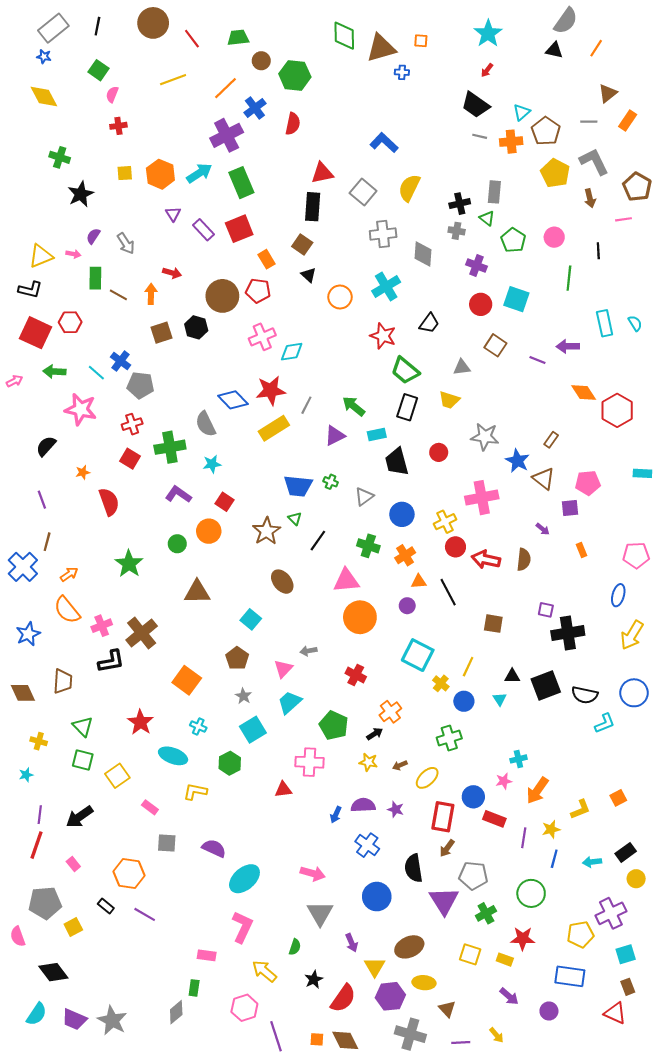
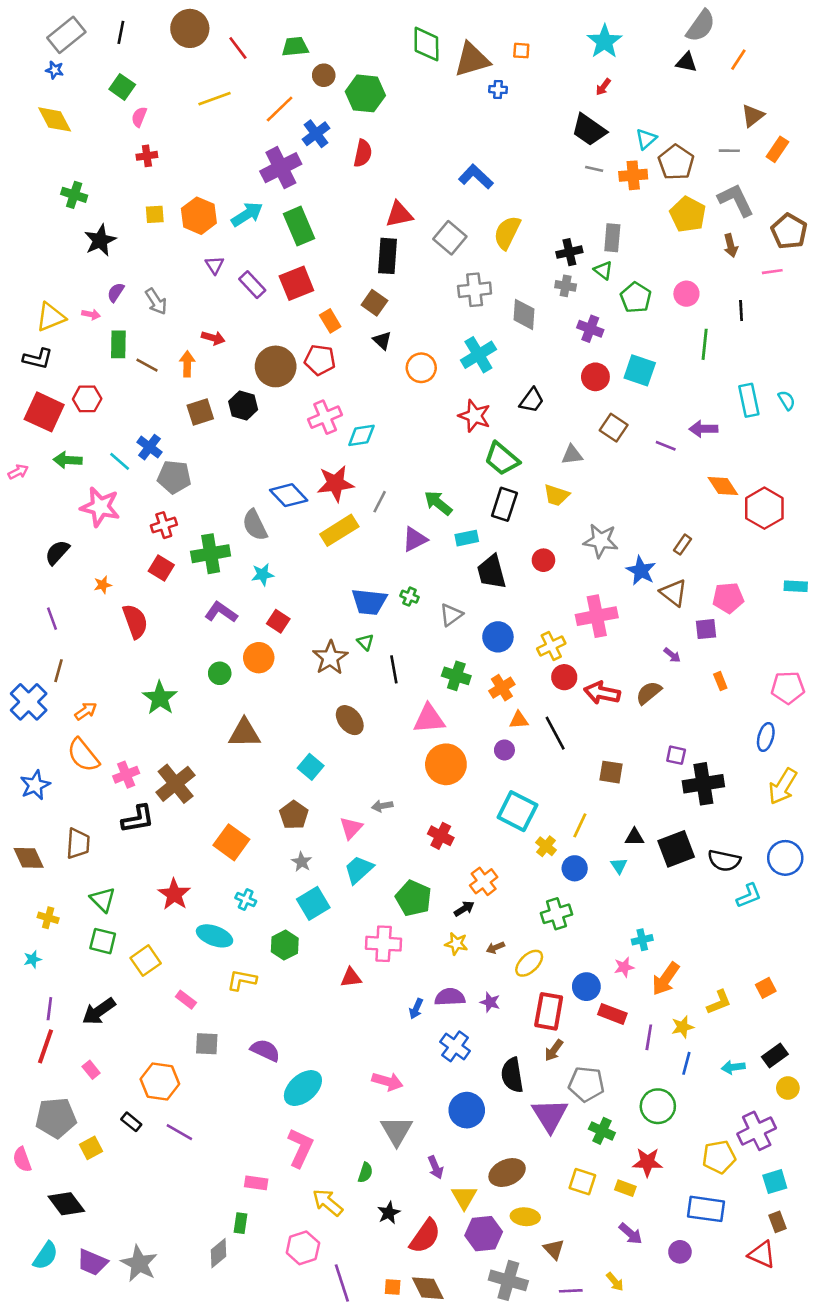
black line: (318, 541) -> (394, 669), turned -45
brown semicircle: (524, 559) -> (649, 693), turned -135
green cross: (486, 913) -> (602, 1131), turned -36

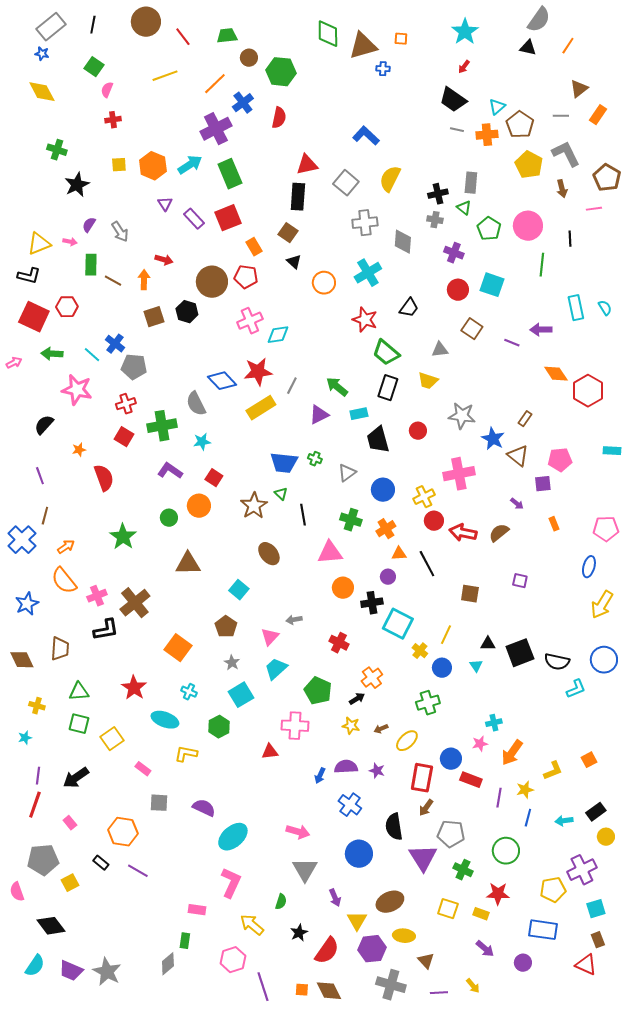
pink circle: (686, 294) -> (528, 226), size x1.5
orange circle: (446, 764) -> (343, 588), size x0.7
black cross: (703, 784) -> (372, 603), moved, size x0.7
green triangle: (103, 900) -> (79, 692), turned -50

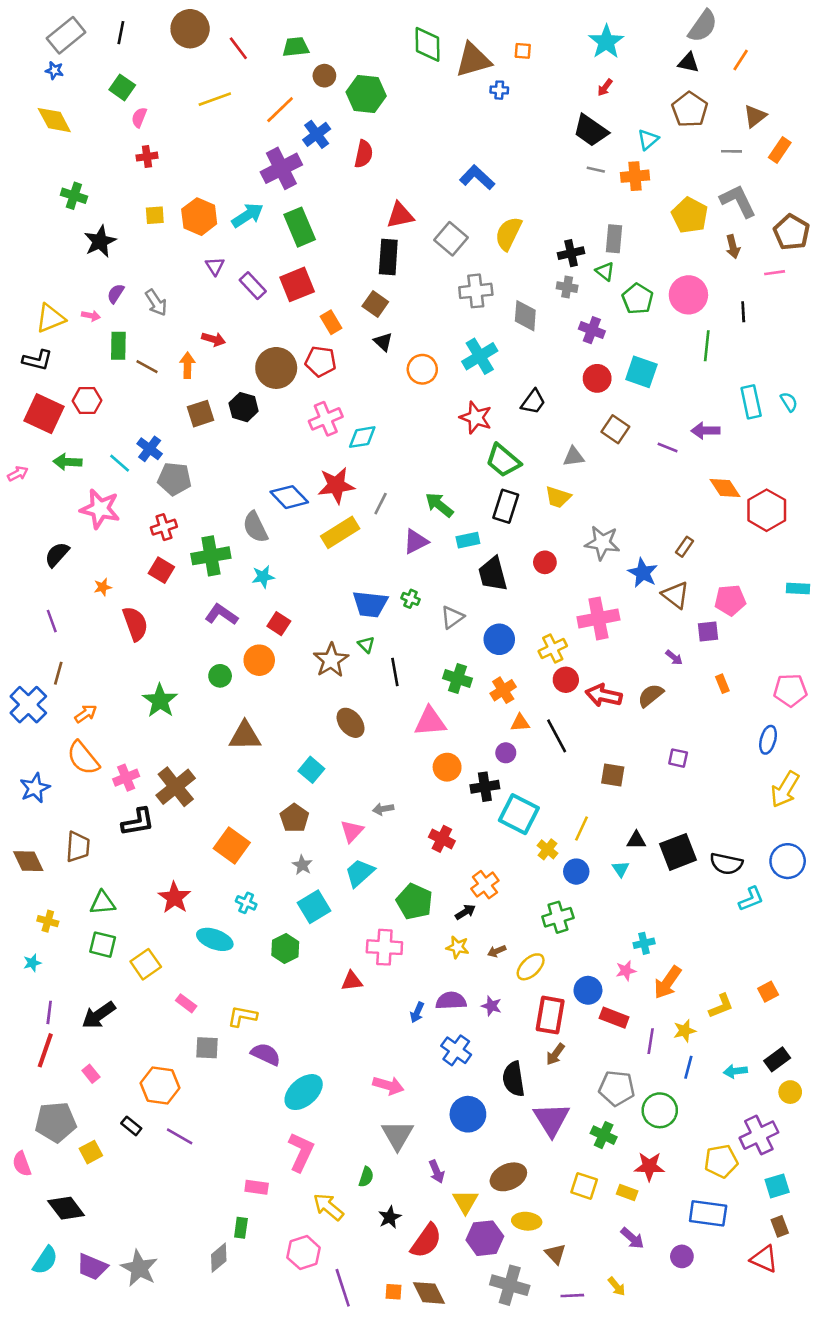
brown pentagon: (520, 125) -> (690, 110), moved
yellow L-shape: (186, 754) -> (242, 1016), moved
gray pentagon: (451, 834) -> (617, 1088), moved

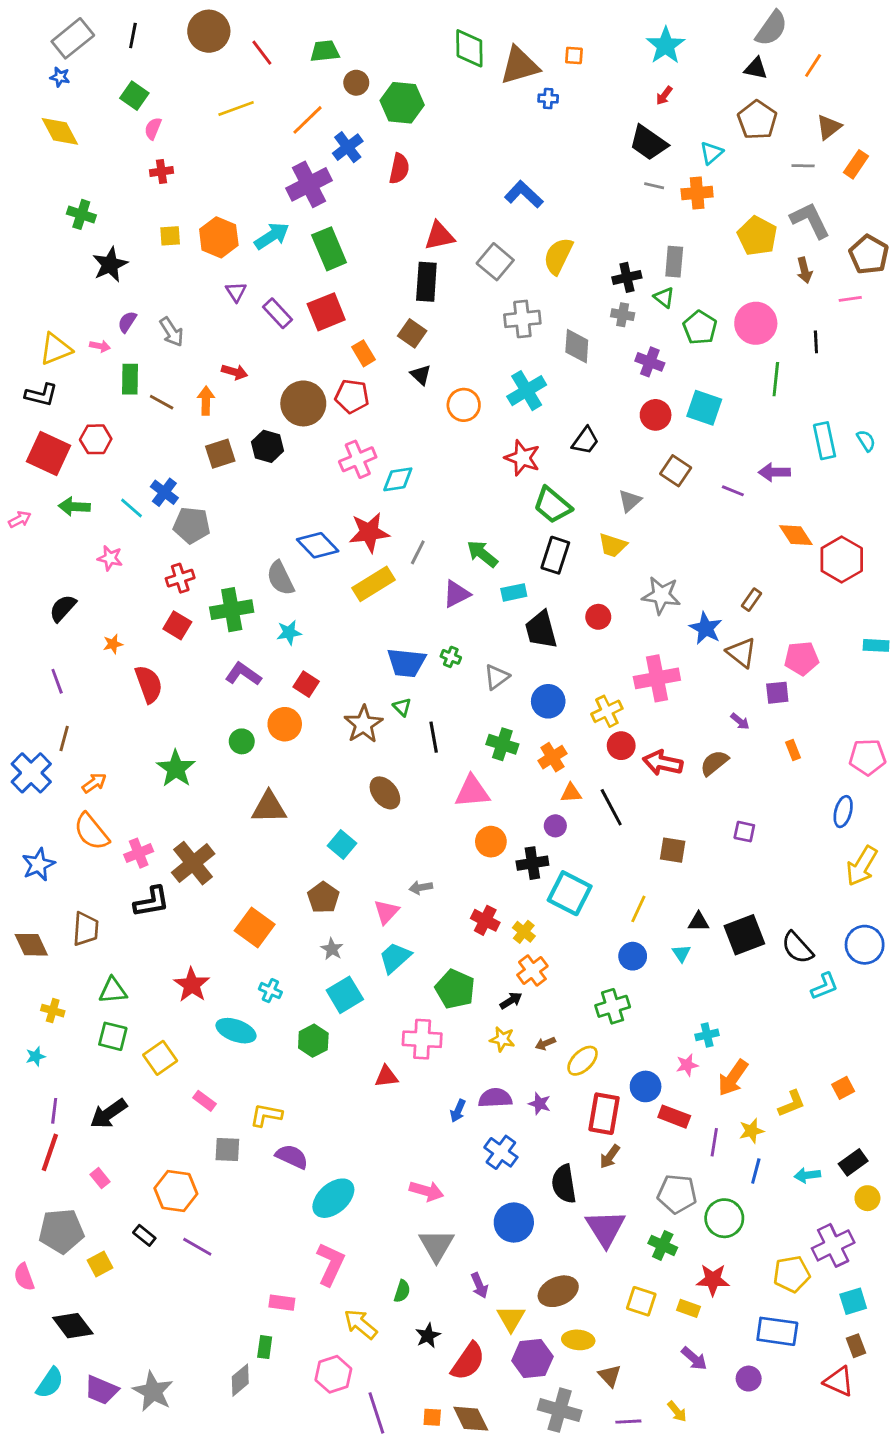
gray triangle: (574, 457) -> (630, 501), turned -35
pink star: (100, 509) -> (110, 558), size x0.6
yellow cross: (548, 849) -> (524, 932), moved
black semicircle: (726, 864) -> (797, 948), turned 36

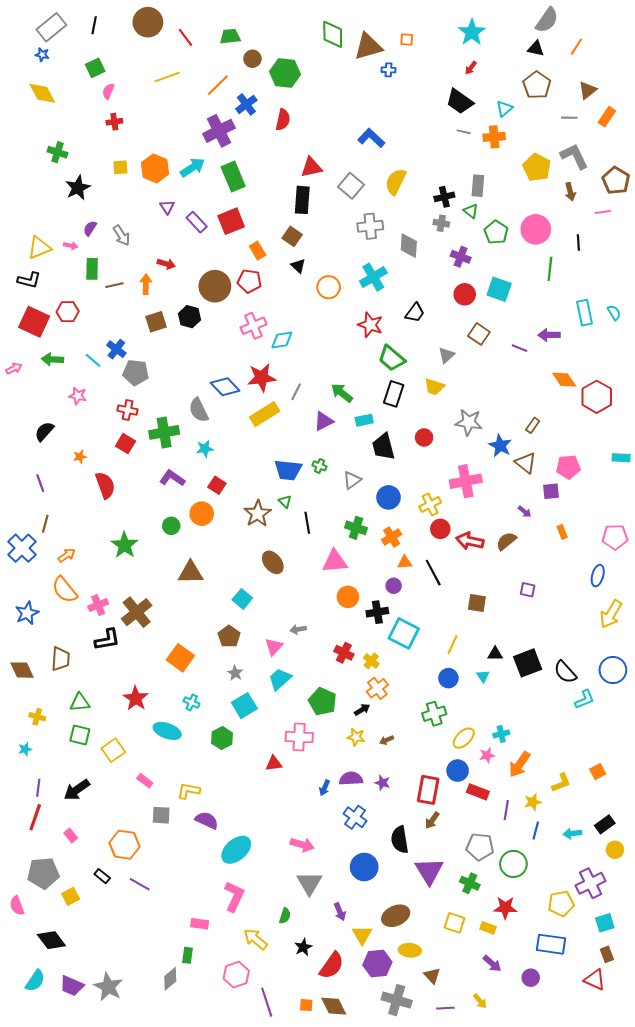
green square: (134, 96) -> (95, 68), turned 30
brown line: (162, 402) -> (114, 285), turned -42
red cross: (180, 578) -> (128, 410), turned 30
yellow ellipse: (583, 1061) -> (464, 738), moved

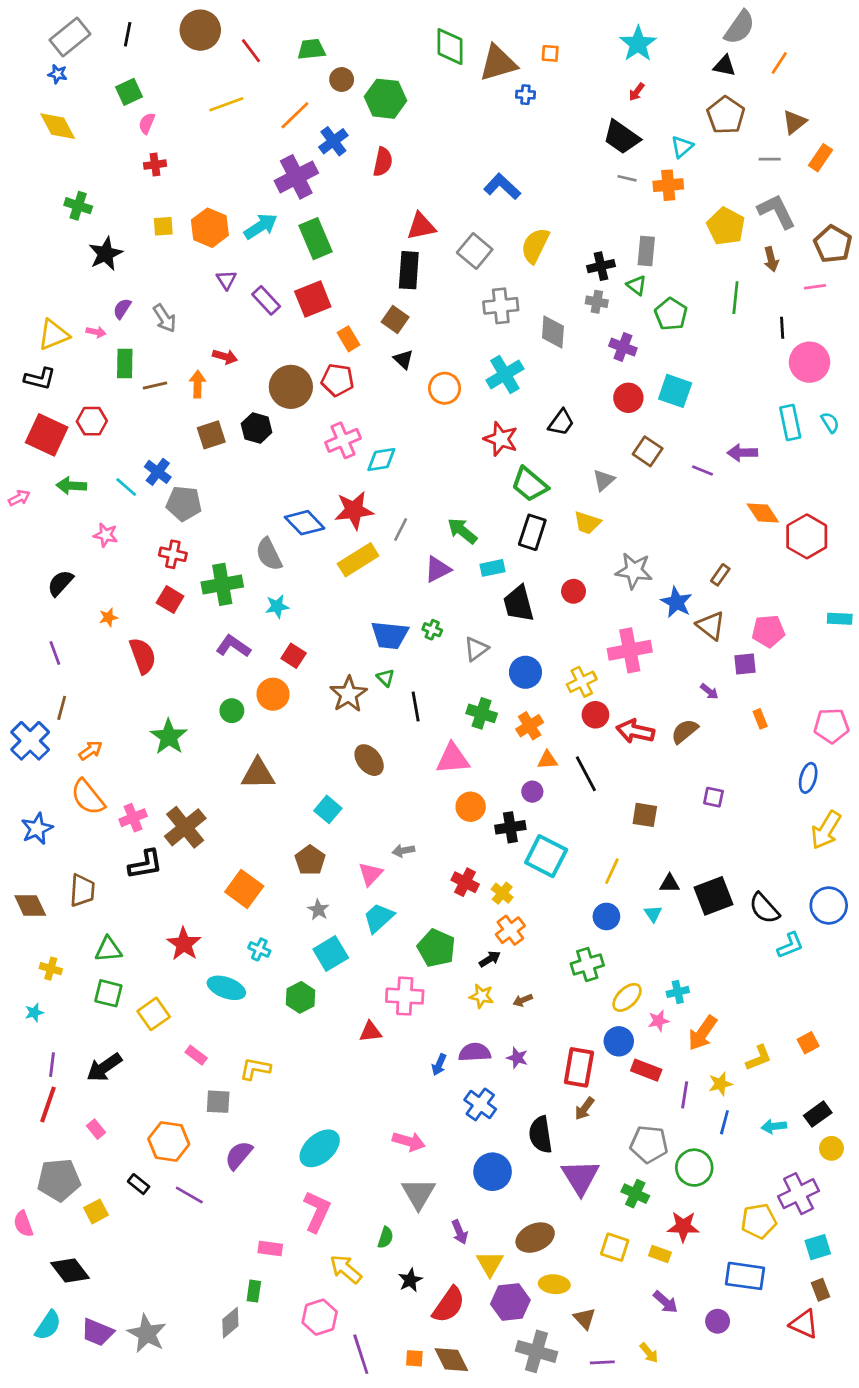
pink circle: (536, 229) -> (810, 362), moved
green line: (550, 269) -> (735, 298), moved
purple semicircle: (207, 820) -> (239, 1155), moved, turned -75

